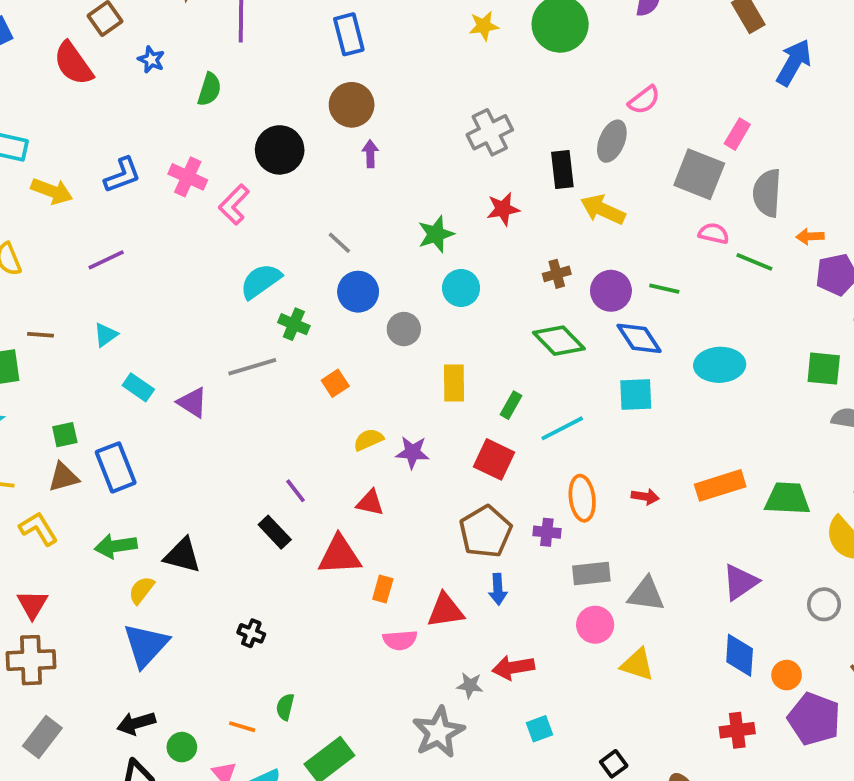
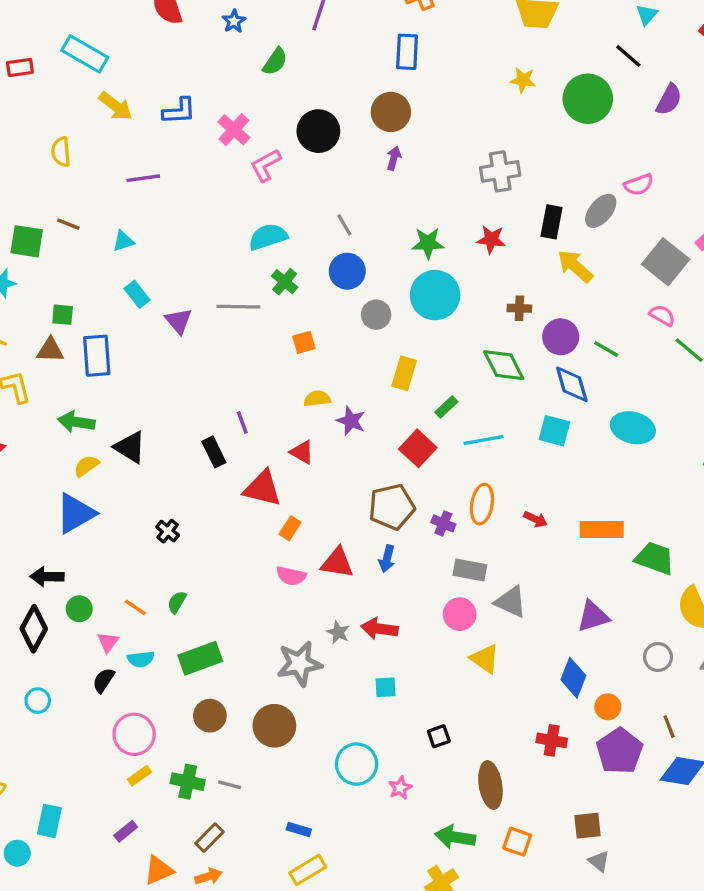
cyan circle: (461, 288) -> (435, 295), size x1.5

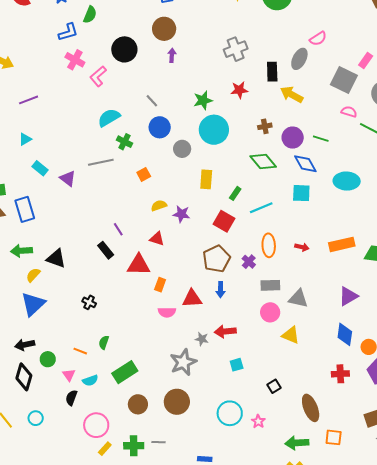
blue L-shape: (179, 111) -> (68, 32), moved
purple cross: (443, 523) -> (249, 262), turned 32

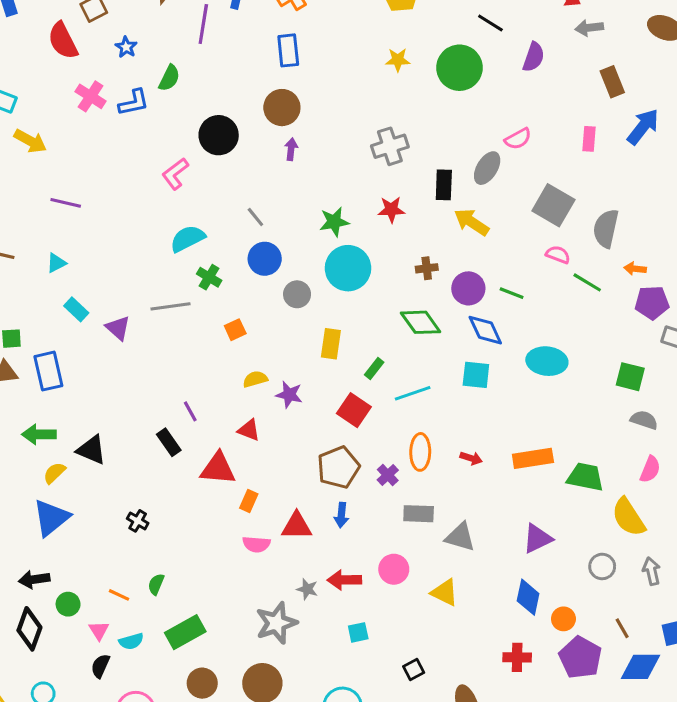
pink cross: (75, 60) -> (91, 96), moved
pink rectangle: (366, 60) -> (589, 139), moved, turned -35
purple line: (29, 100) -> (66, 203), turned 30
pink circle: (270, 312) -> (394, 569), moved

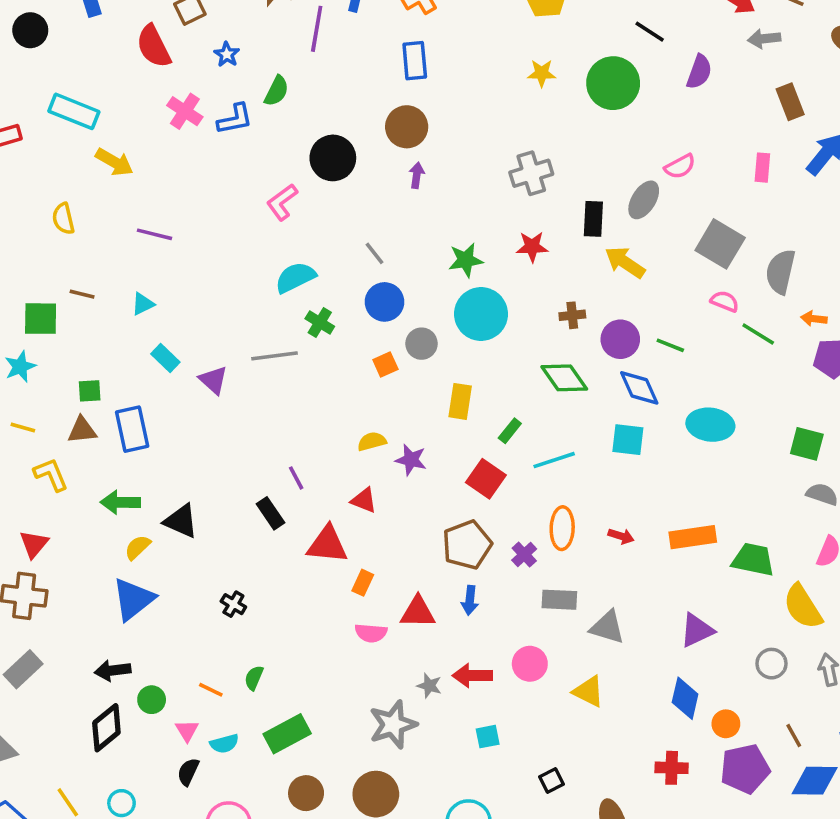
orange square: (235, 330) -> (385, 365), moved
black diamond: (29, 629) -> (106, 728), turned 30
purple pentagon: (580, 658) -> (745, 769), turned 30

